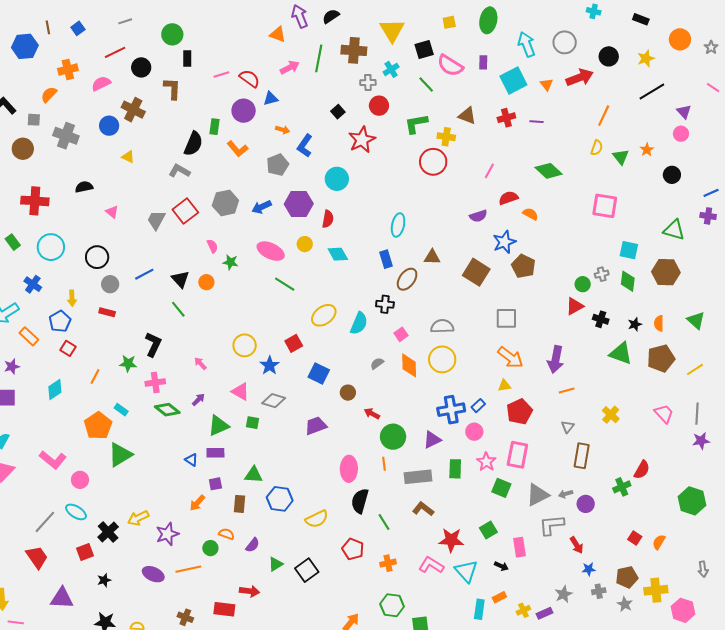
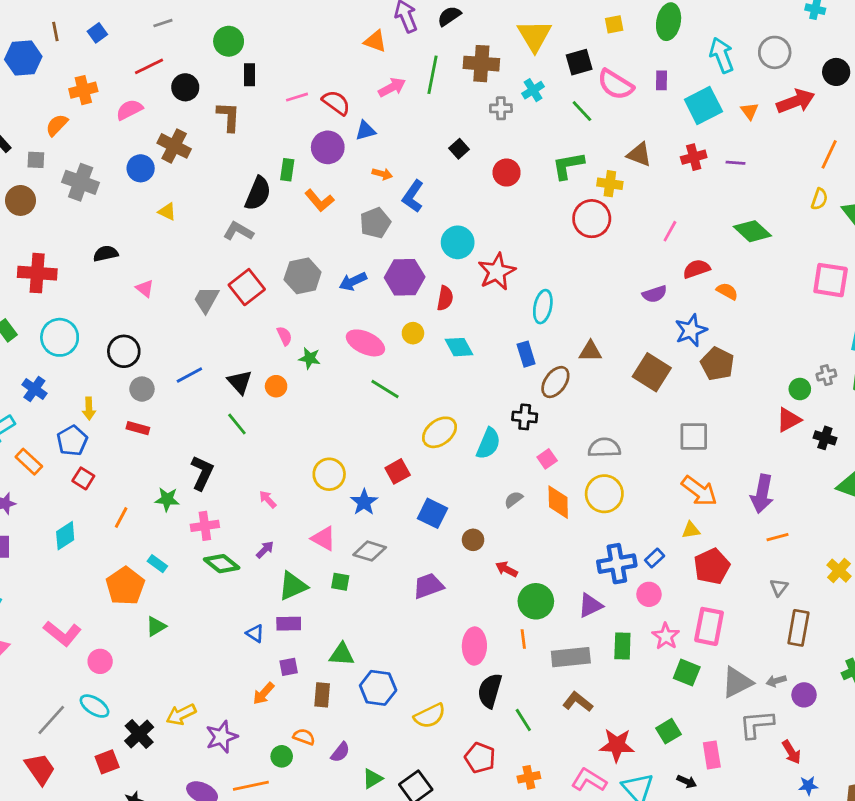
red circle: (379, 106) -> (507, 173), moved
red star: (362, 140) -> (497, 272), moved
green triangle: (120, 455) -> (156, 626), size x0.6

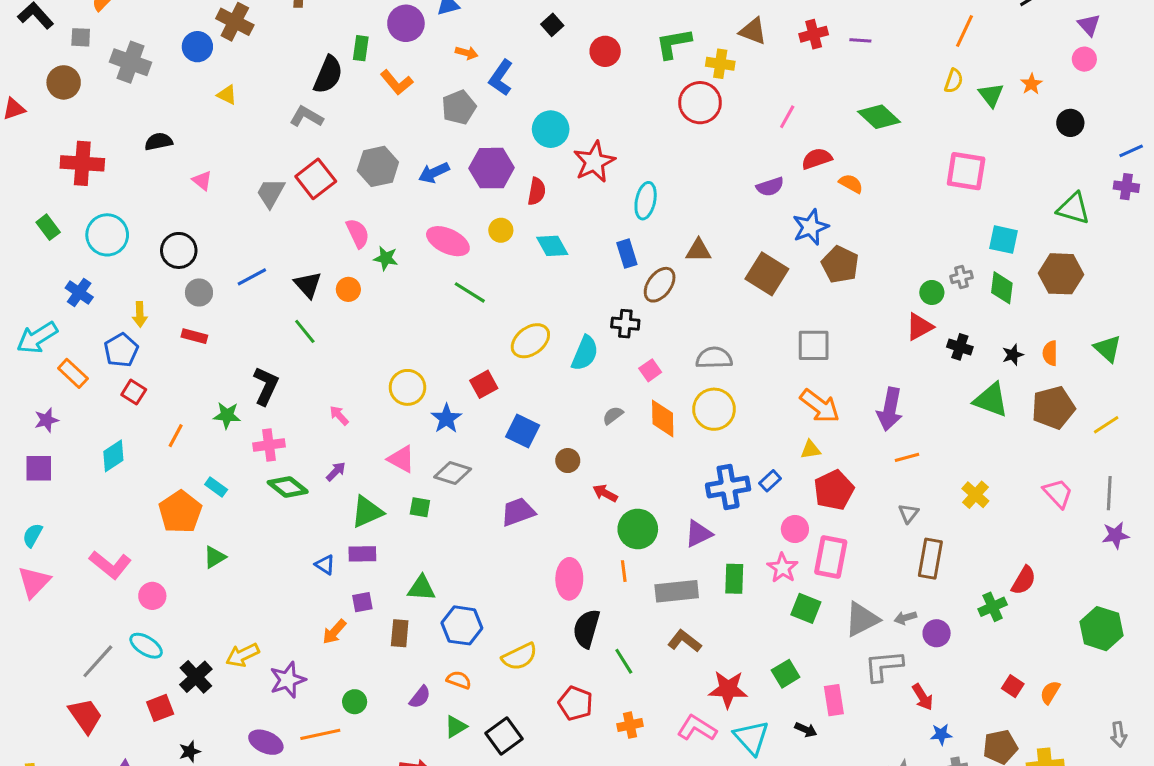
pink semicircle: (284, 336) -> (358, 233), size x1.4
pink circle: (649, 594) -> (795, 529), moved
orange semicircle: (304, 737) -> (459, 680), moved

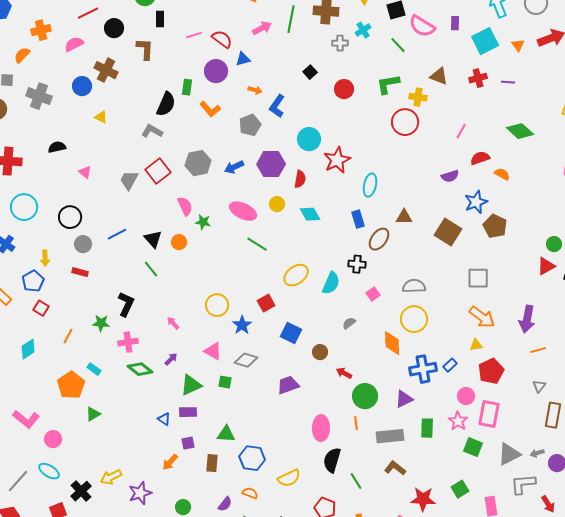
orange diamond: (663, 419) -> (392, 343), moved

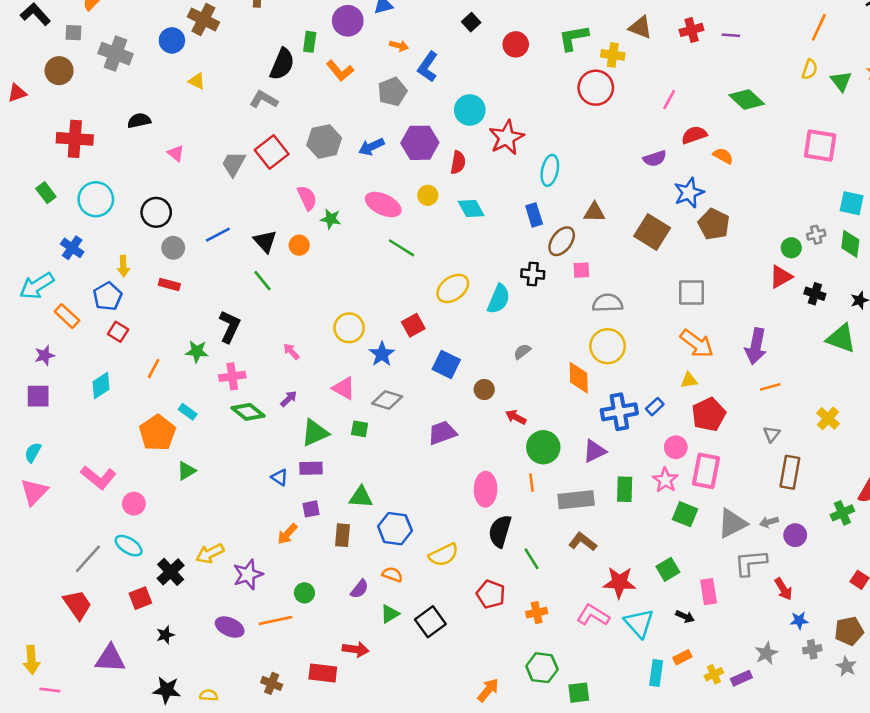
pink square: (373, 294) -> (581, 270), moved, turned 32

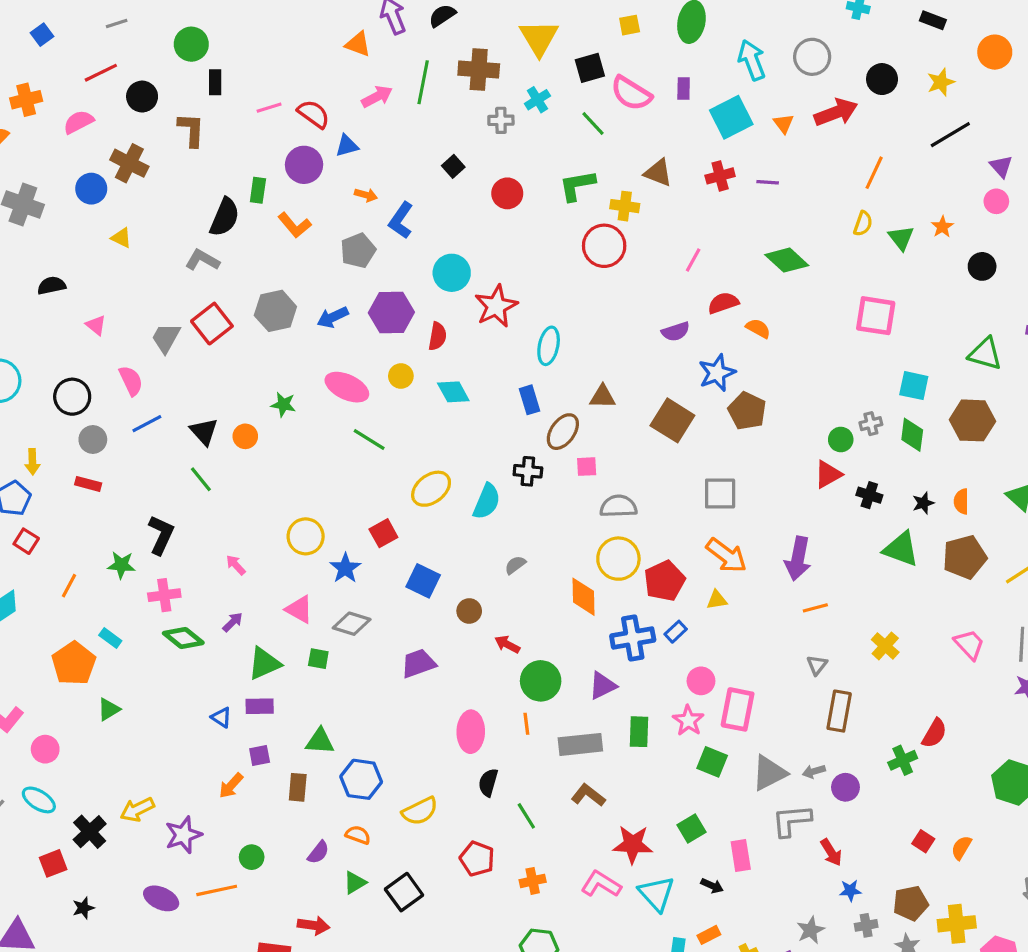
pink semicircle: (307, 198) -> (131, 381), moved
red pentagon: (709, 414) -> (664, 581), moved
black semicircle: (500, 531) -> (488, 782), size x0.7

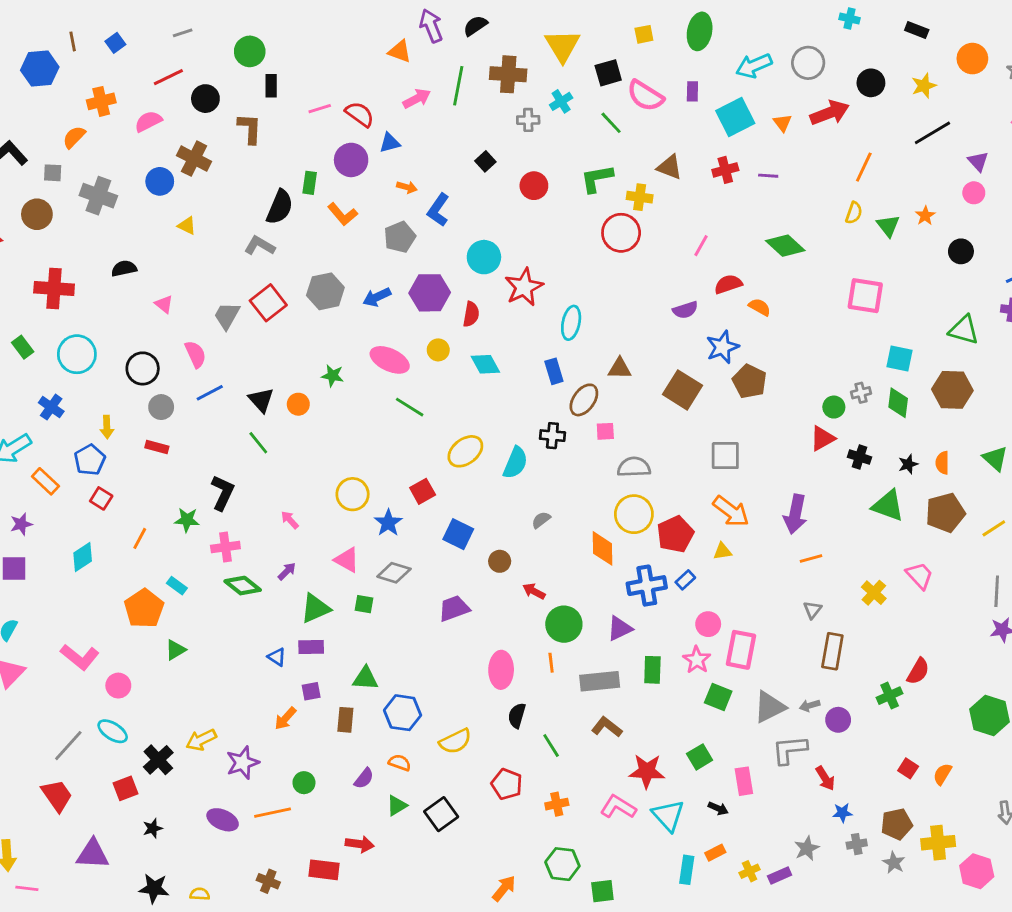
cyan arrow: (752, 60) -> (754, 66), turned -92
pink trapezoid: (969, 644) -> (920, 576), moved

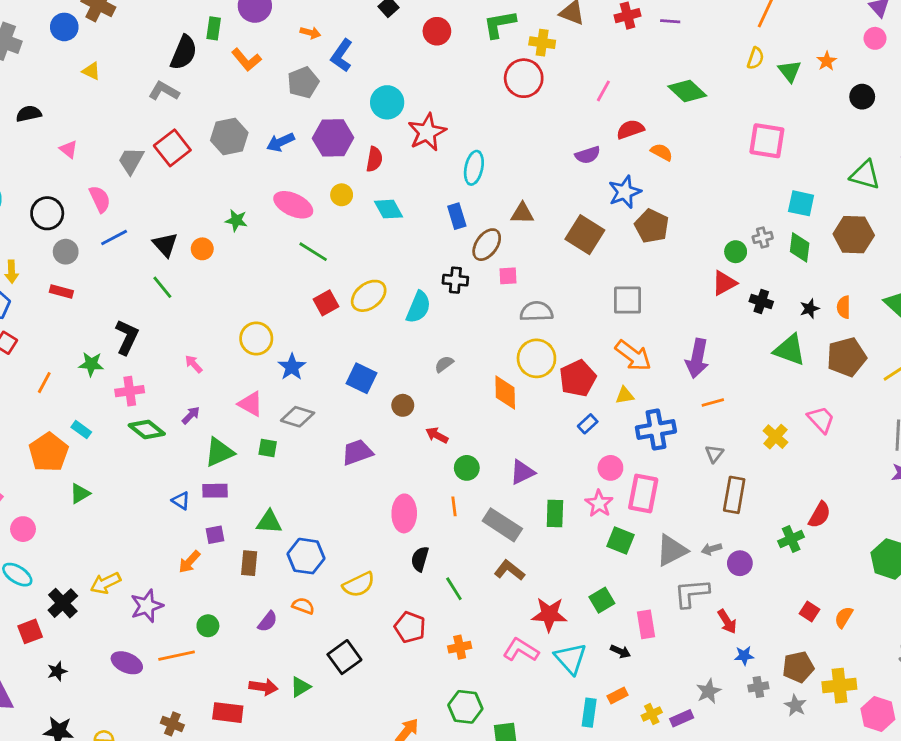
red square: (423, 491) -> (326, 303), moved
blue cross: (647, 586) -> (656, 430), moved
green circle: (564, 624) -> (467, 468), size x0.7
gray rectangle: (600, 681) -> (502, 525), turned 39
green triangle: (397, 806) -> (300, 687), moved

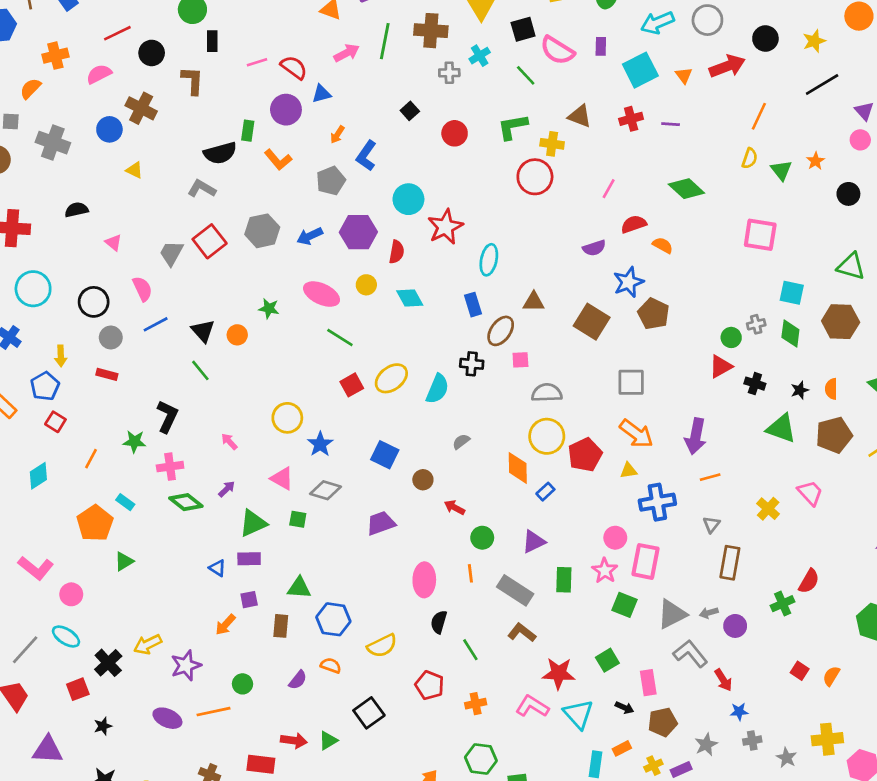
orange arrow: (310, 33) -> (337, 135), turned 108
black semicircle: (184, 53) -> (220, 153), turned 52
blue rectangle: (588, 424) -> (545, 492), moved
gray L-shape: (692, 593) -> (690, 654), turned 56
brown pentagon: (798, 667) -> (663, 722), moved

